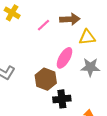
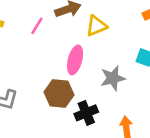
gray star: (90, 67) -> (113, 78), moved

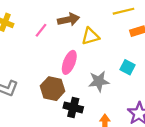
black cross: (86, 113) -> (73, 107), turned 30

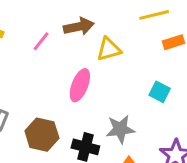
gray star: (99, 81) -> (120, 129), moved
brown hexagon: (53, 89) -> (42, 135), moved

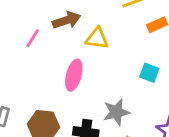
yellow triangle: (109, 49) -> (97, 38), turned 30

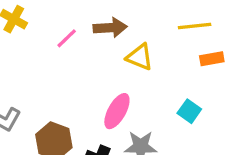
pink ellipse: (74, 75) -> (117, 111), moved

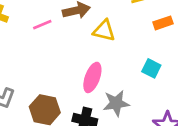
pink line: (67, 38) -> (42, 25), turned 30

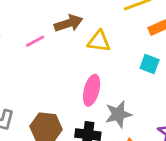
cyan square: (151, 68) -> (150, 64), moved

